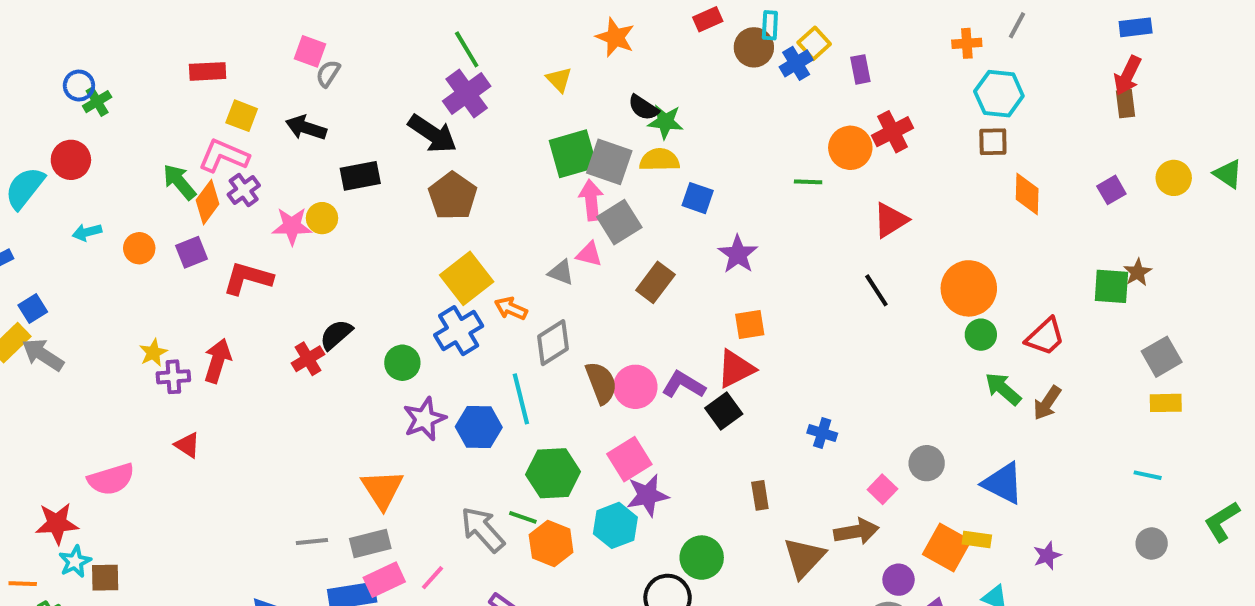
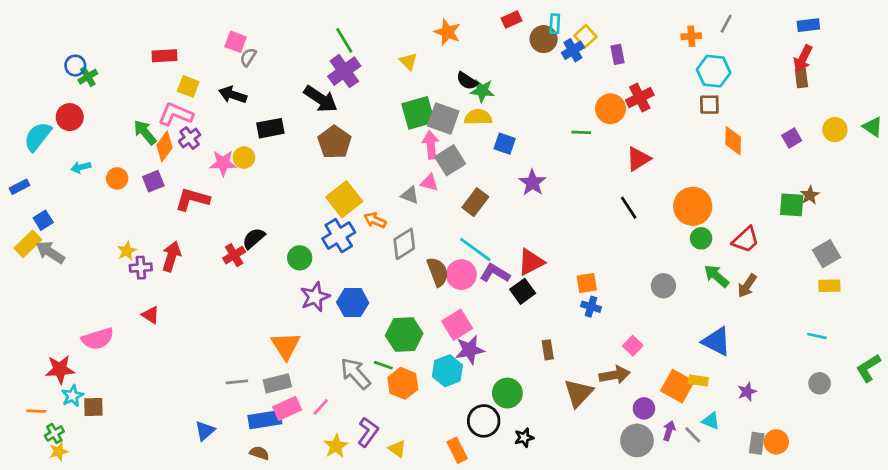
orange square: (750, 325) -> (587, 283), moved
cyan line: (521, 399) -> (475, 249), moved, turned -40
gray circle: (927, 463) -> (663, 286), moved

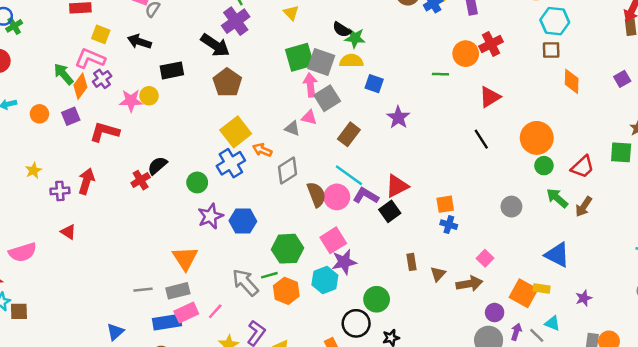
green square: (792, 205) -> (621, 152), moved
yellow star: (127, 251) -> (33, 170), moved
green line: (383, 365) -> (269, 275), turned -35
brown triangle: (578, 393) -> (438, 274), moved, size x0.6

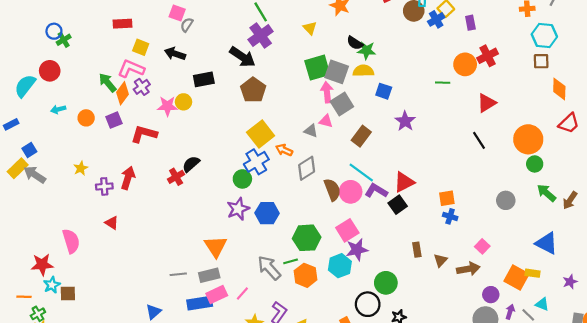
red trapezoid: (582, 167) -> (569, 123), moved
green circle: (197, 182) -> (242, 179), moved
pink semicircle: (23, 252) -> (71, 241), turned -90

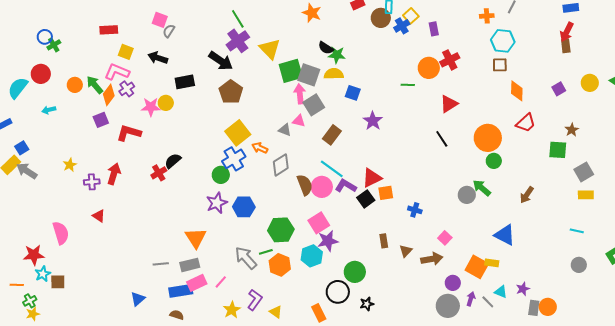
yellow triangle: (310, 28) -> (270, 49), moved, size x1.6
orange circle: (86, 118) -> (75, 85), moved
green arrow: (546, 193) -> (482, 188), moved
orange square: (447, 198) -> (386, 193), moved
purple star: (570, 282) -> (523, 289), moved

